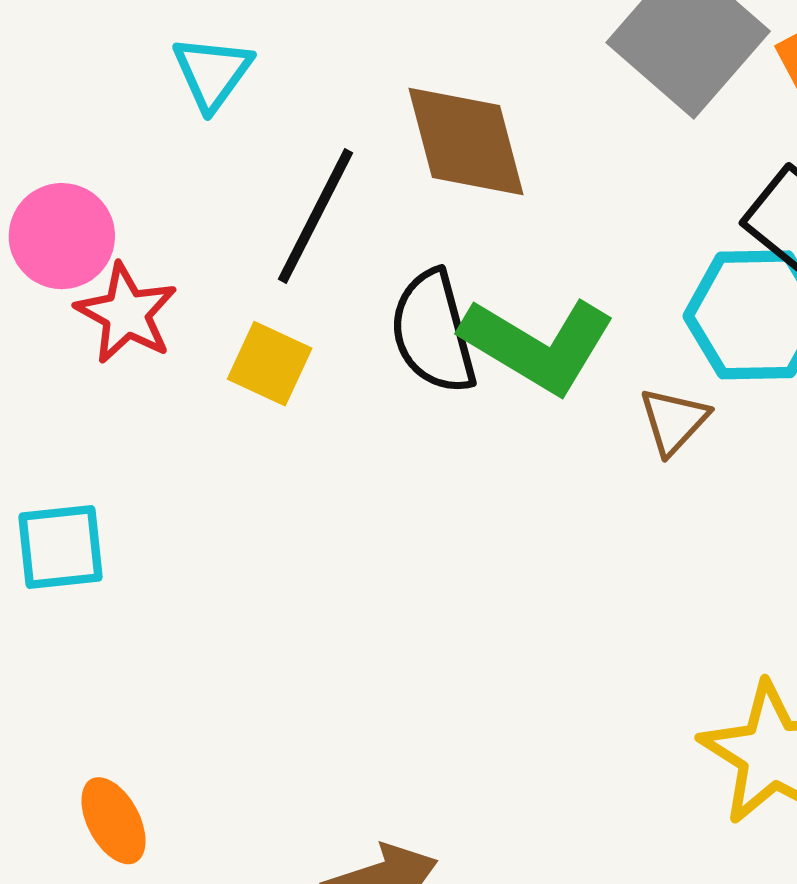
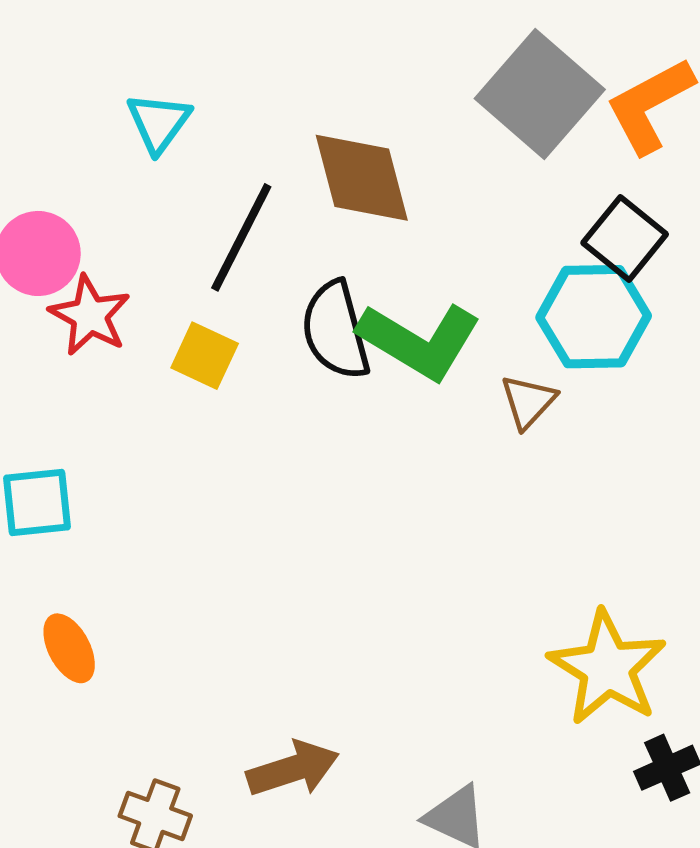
orange ellipse: (113, 821) -> (69, 648), moved

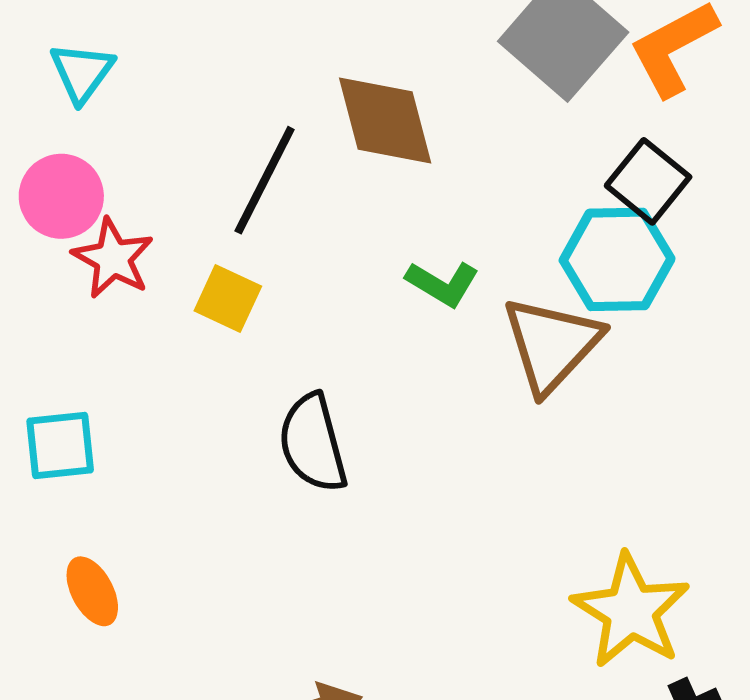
cyan triangle: (159, 123) -> (82, 72), moved
black semicircle: (335, 330) -> (313, 443), moved
green L-shape: (419, 341) -> (443, 284), size x0.6
brown triangle: (528, 402) -> (552, 344), size x1.8

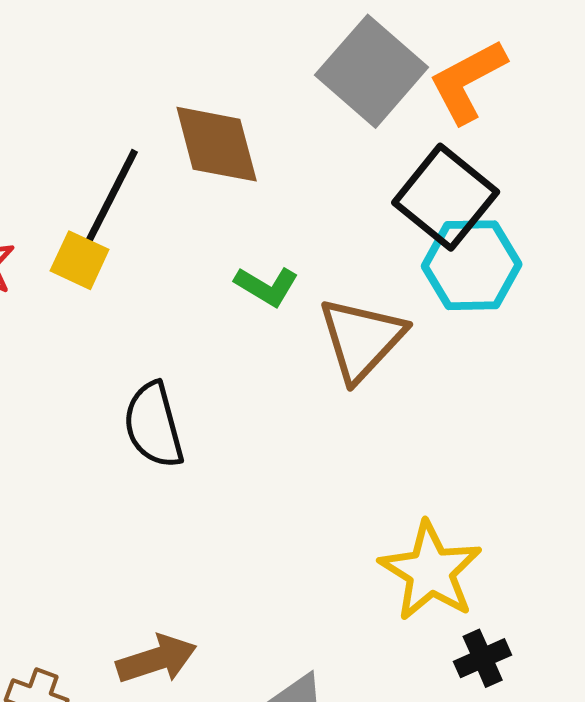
black square: (648, 181) -> (446, 197), size x1.4
cyan hexagon: (617, 259) -> (472, 265), moved
yellow square: (228, 298) -> (80, 260), moved

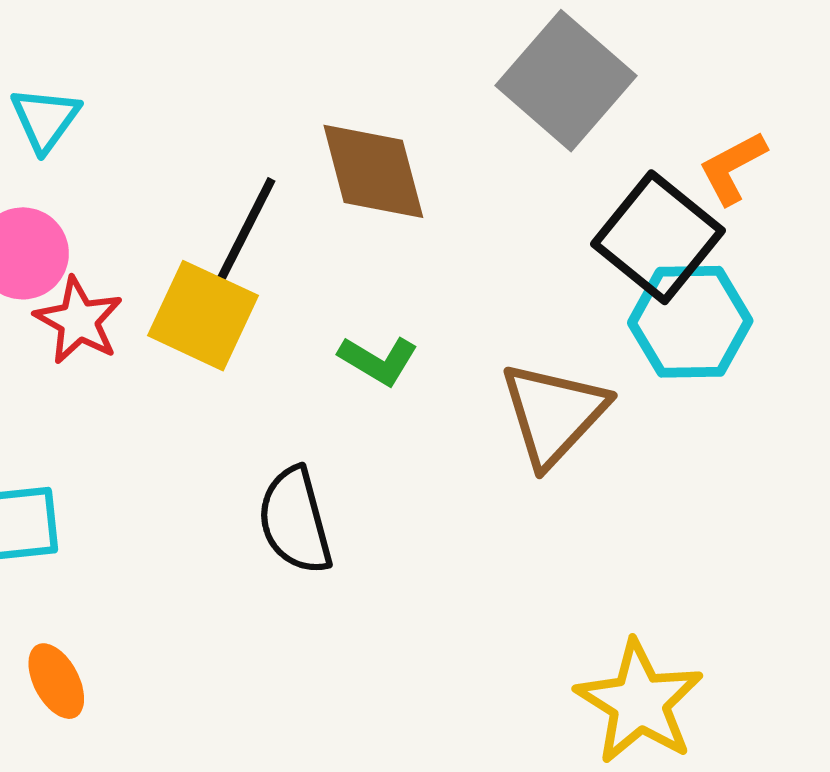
orange L-shape: (468, 81) -> (733, 168), moved, size x0.7
yellow square: (80, 260) -> (203, 316), size x1.5
green L-shape: (267, 286) -> (378, 360), moved

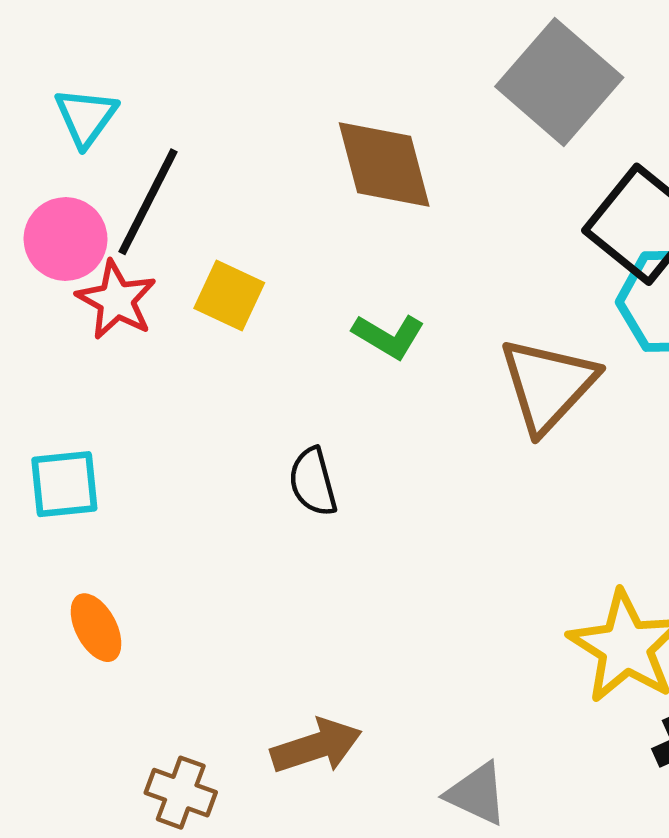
black line: (243, 236) -> (148, 202), moved
yellow square: (203, 316) -> (229, 295), size x0.7
black semicircle: (295, 521) -> (313, 482), size x0.7

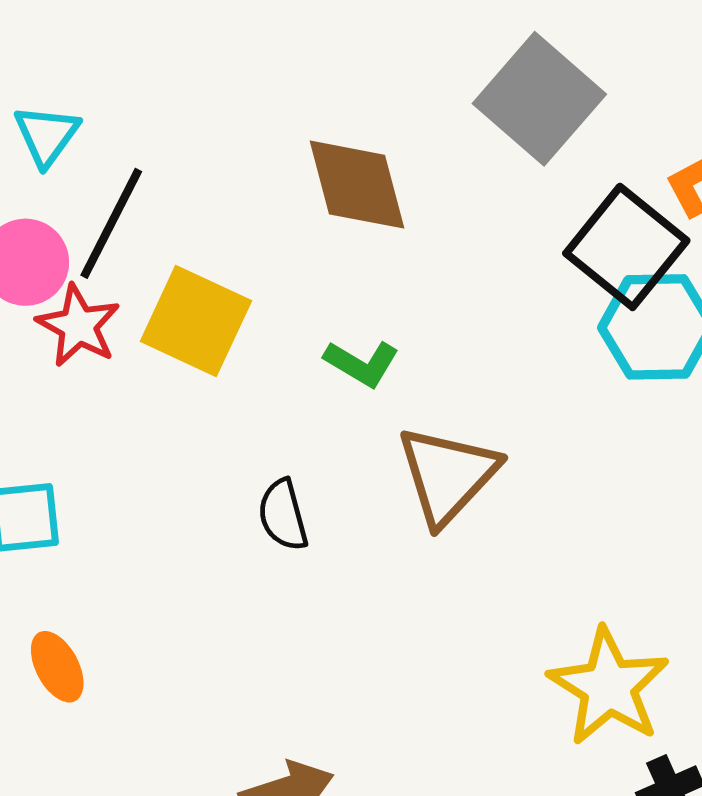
yellow square: (229, 295) -> (196, 321), size x1.5
brown triangle: (548, 385) -> (448, 475), moved

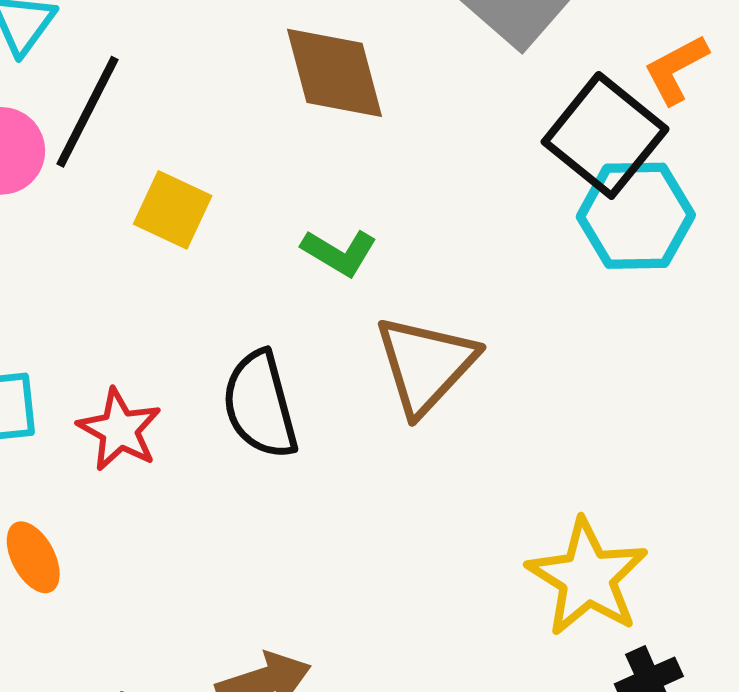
yellow square: (196, 321) -> (173, 210), size x0.7
red star: (78, 326) -> (119, 430), moved
black semicircle: (283, 515) -> (260, 405), size x1.5

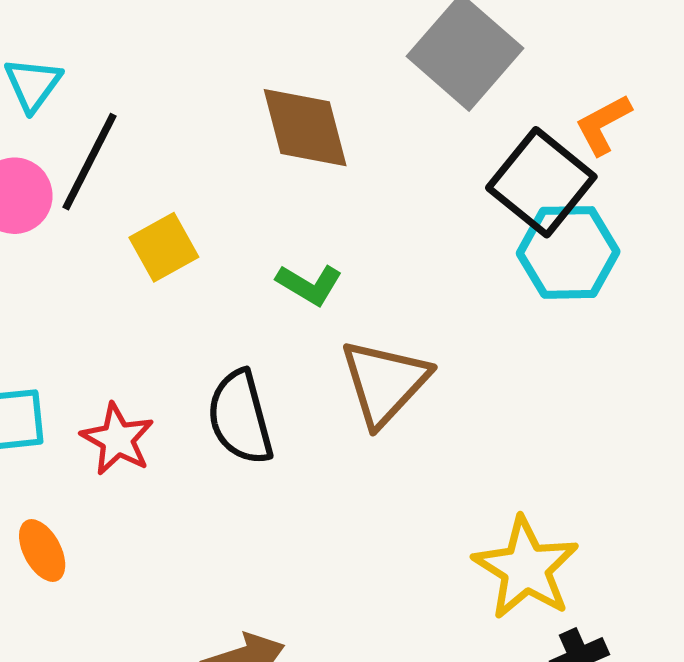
yellow square: (173, 210) -> (164, 247), turned 36

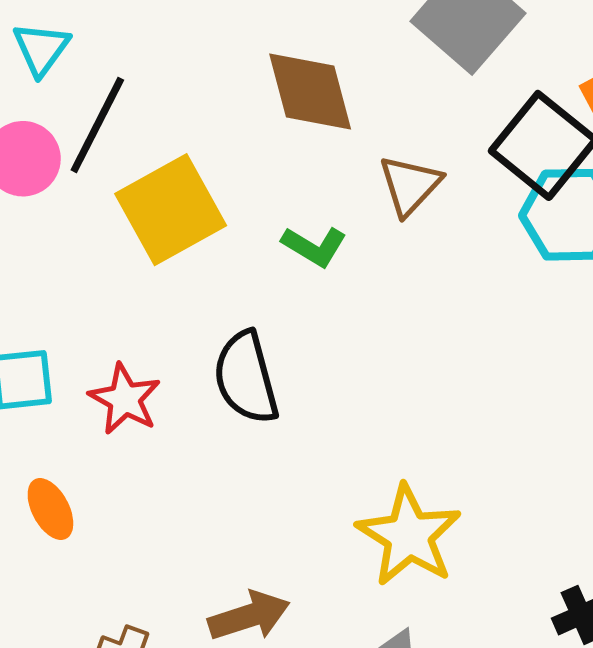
yellow square: (164, 247) -> (171, 210), size x1.6
brown triangle: (385, 382) -> (410, 185), moved, size x0.7
yellow star: (526, 568) -> (409, 536), moved

